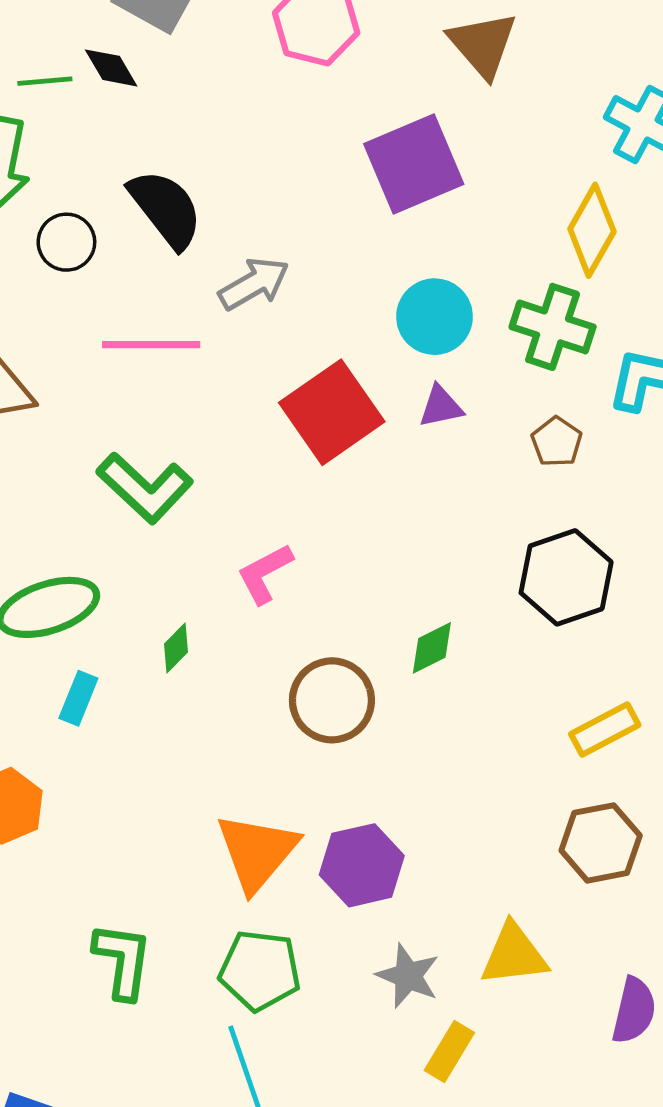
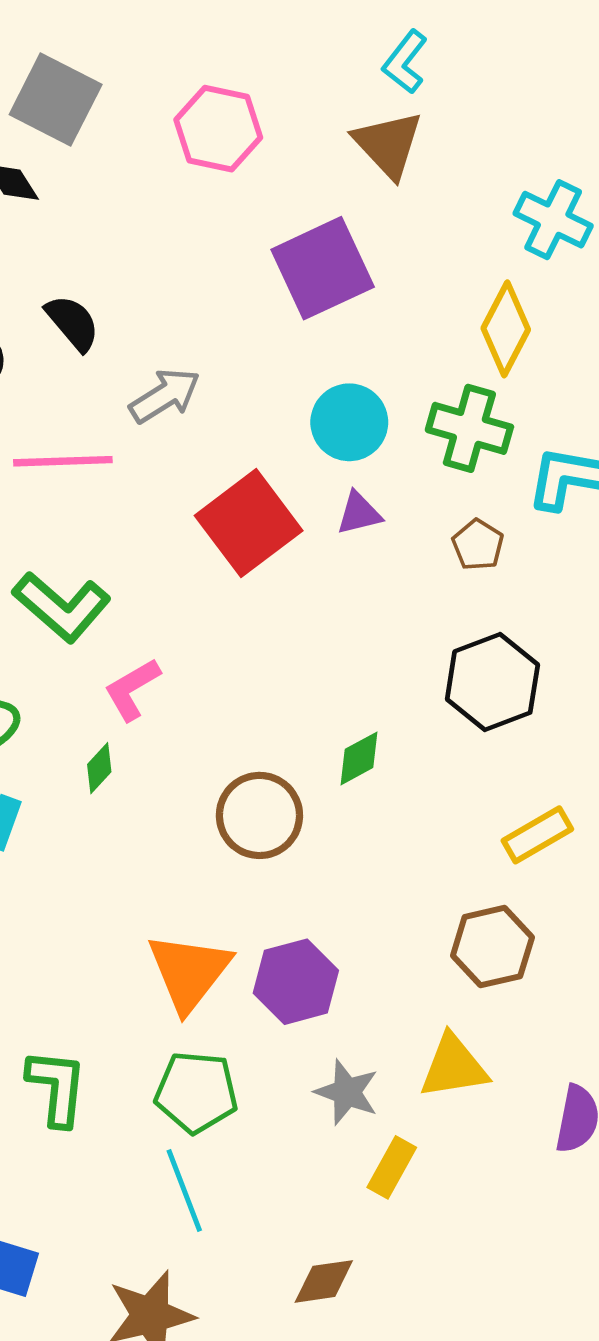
black semicircle: (166, 209) -> (73, 323), size x0.7
pink L-shape: (265, 574) -> (132, 689), moved
brown hexagon: (601, 843) -> (492, 947), moved

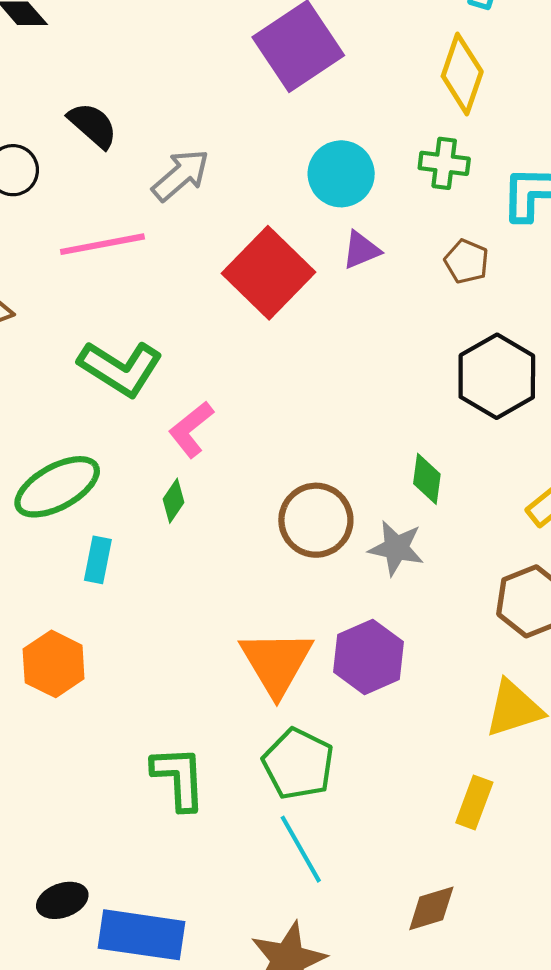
green cross: (469, 428) -> (444, 163), size x0.7
green diamond: (359, 758) -> (427, 479), moved, turned -45
green pentagon: (196, 1092) -> (298, 764), turned 30
gray star: (347, 1092) -> (396, 548), moved

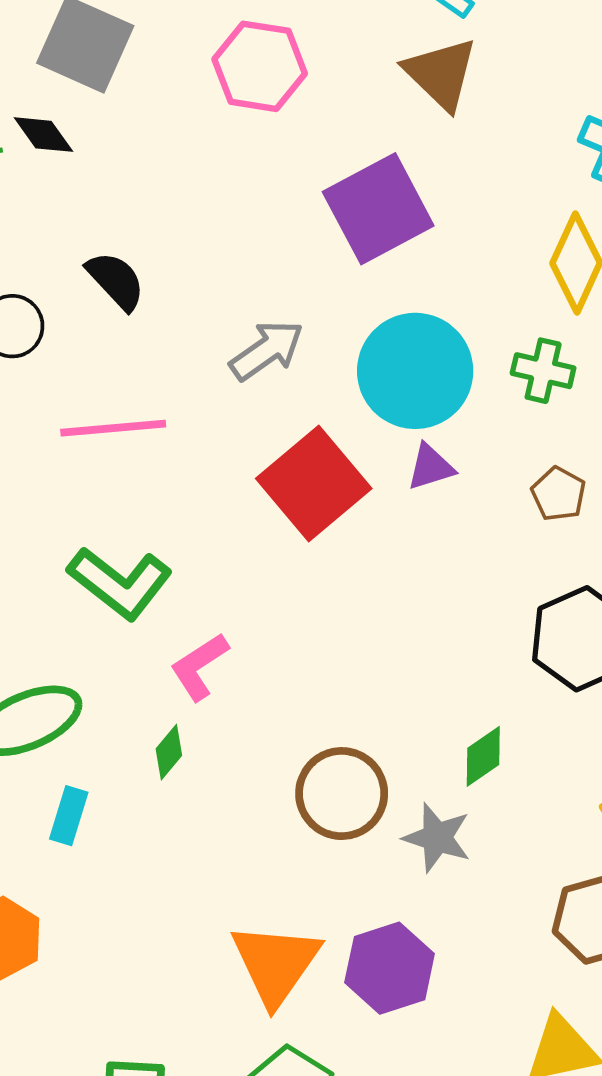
cyan circle: (341, 174) -> (415, 371), size x1.4
gray arrow: (181, 175) -> (267, 350), moved
green diamond: (427, 479) -> (483, 756), turned 42

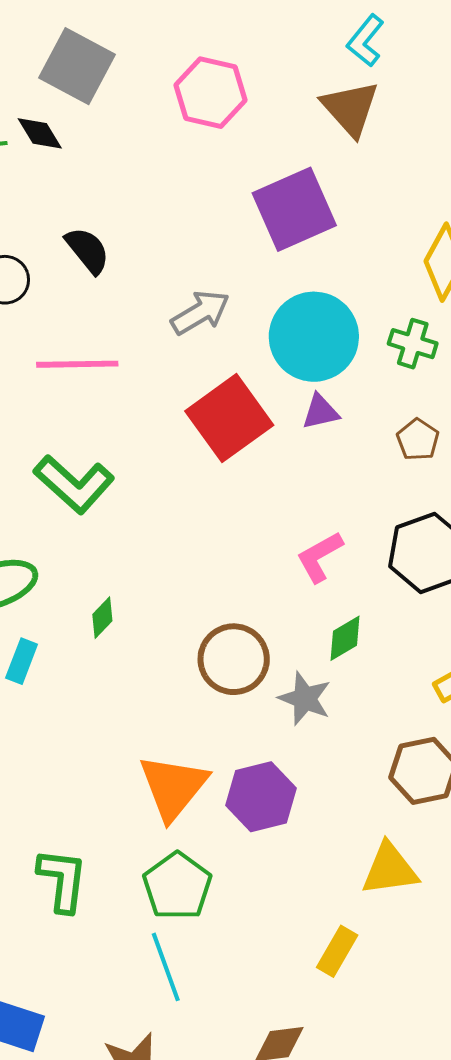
pink L-shape: (199, 667) -> (320, 557), moved

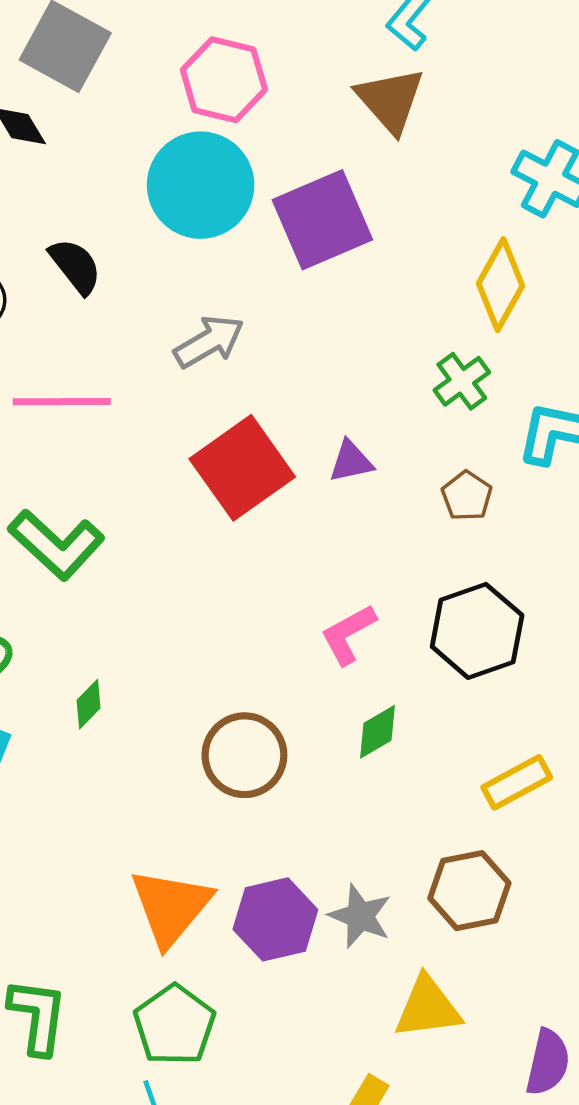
cyan circle: (314, 337) -> (201, 185), moved
green cross: (413, 344) -> (462, 381), turned 36
gray star: (305, 699) -> (360, 916), moved

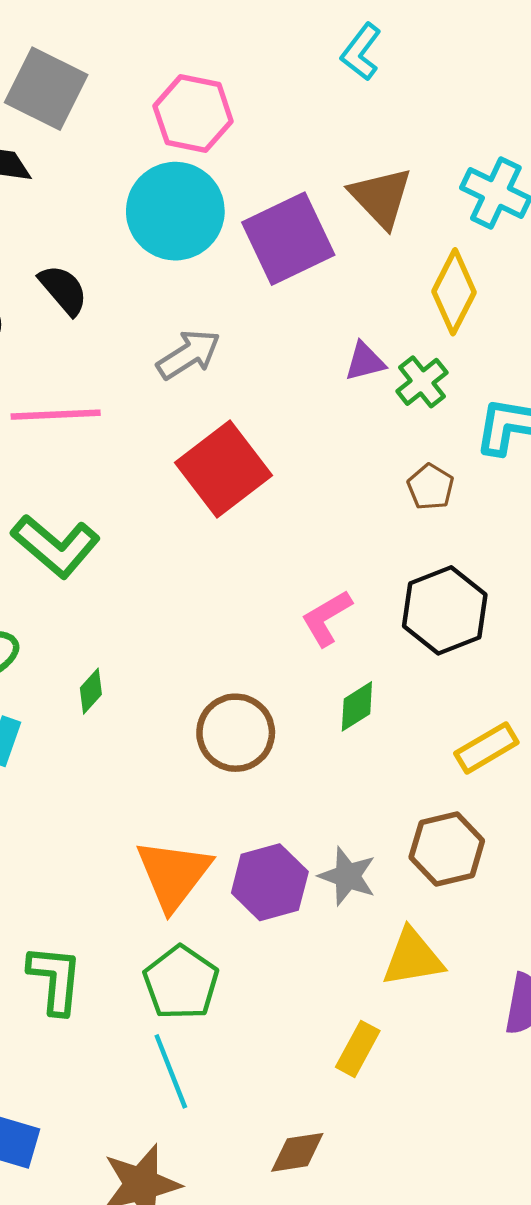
brown triangle: (390, 100) -> (381, 197), moved
purple triangle: (351, 461) -> (365, 362), moved

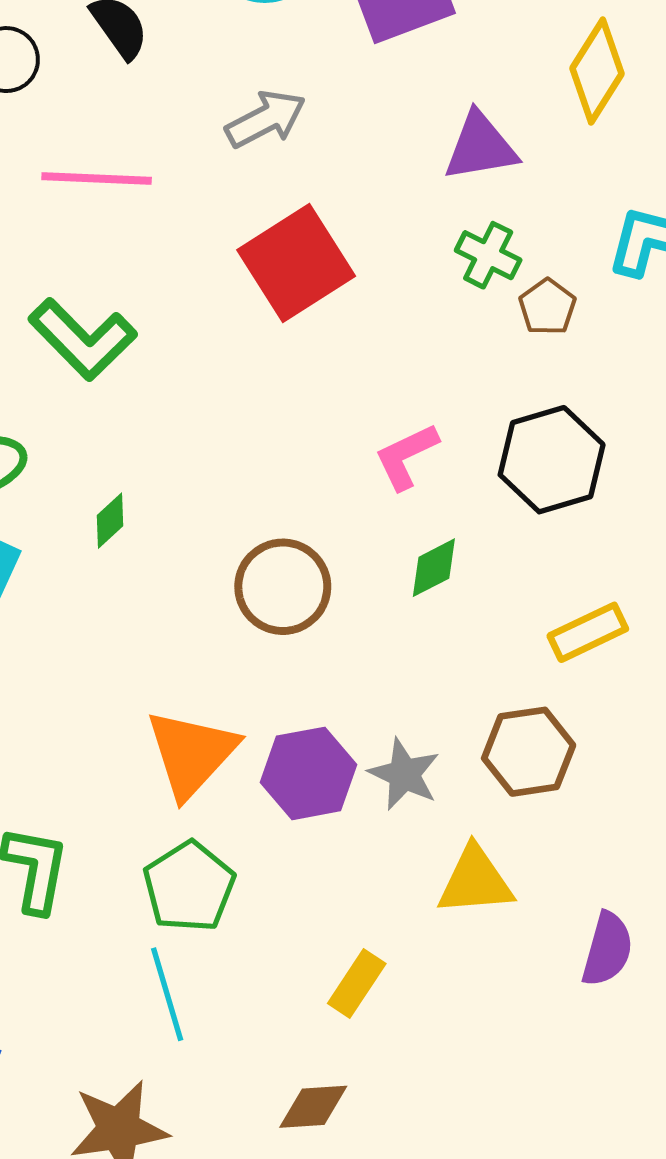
purple triangle: (365, 362) -> (480, 147), size x1.5
green cross: (422, 382) -> (488, 255), moved, turned -30
yellow rectangle: (358, 1049) -> (357, 983), moved

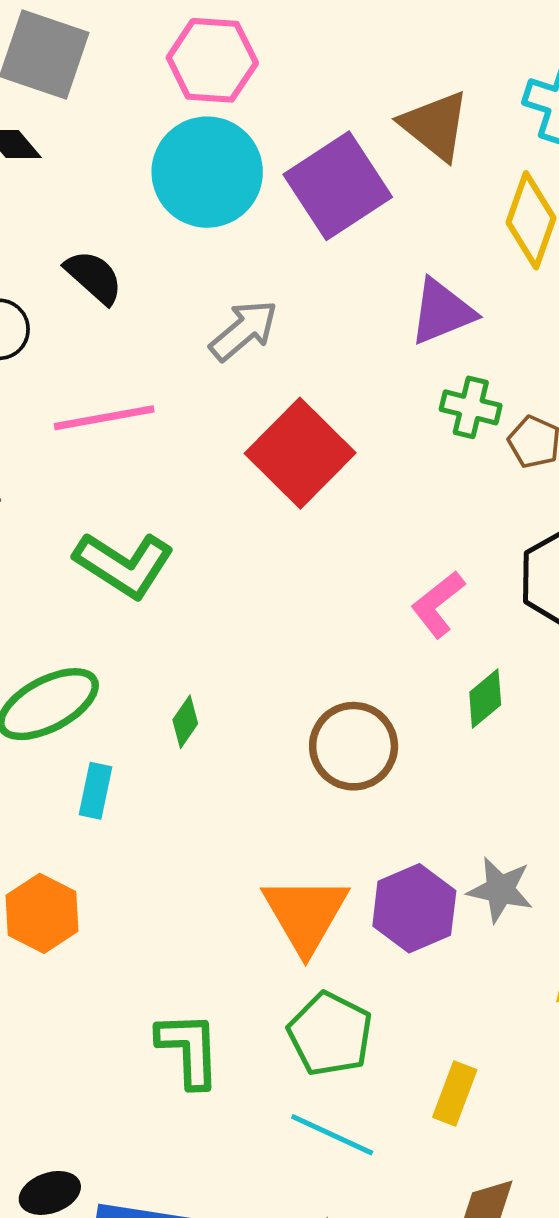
yellow rectangle: (357, 983) -> (455, 1093), moved
cyan line: (167, 994) -> (332, 1135), turned -36

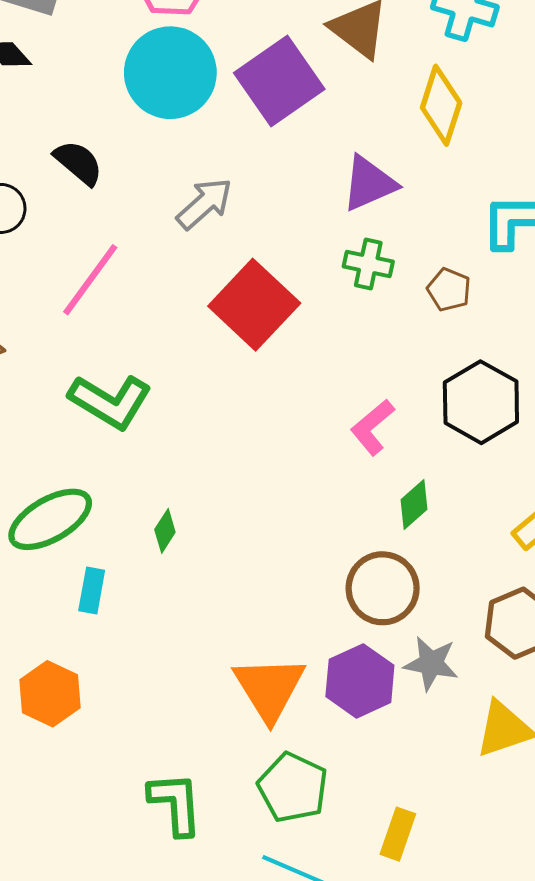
green cross: (471, 407) -> (368, 264), moved
pink line: (104, 418) -> (90, 280), turned -42
brown circle: (354, 746) -> (383, 588), moved

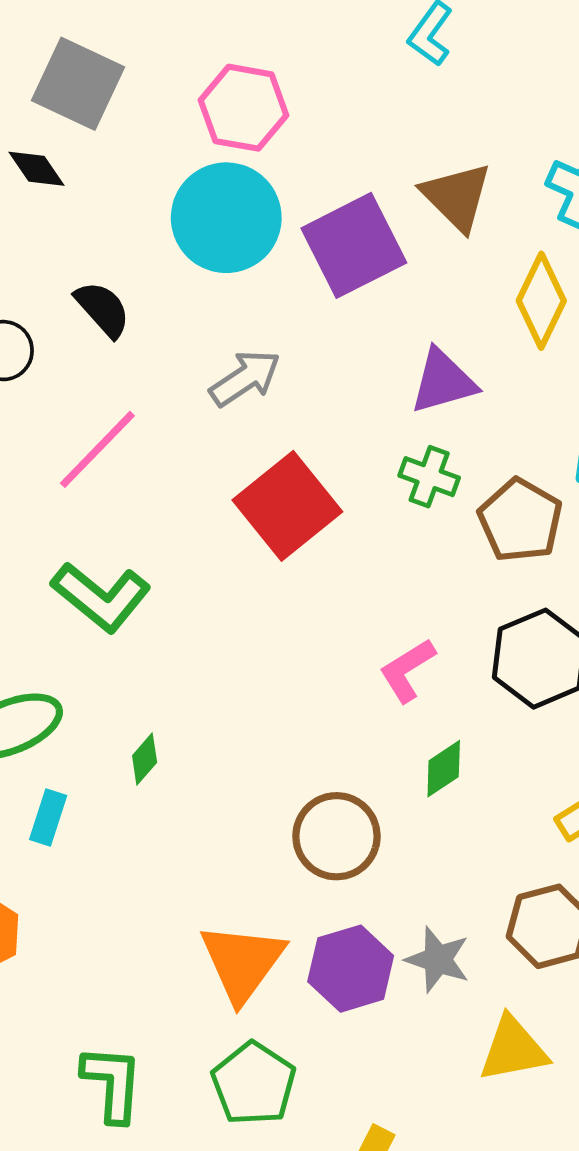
brown pentagon: (449, 290) -> (520, 520), size x1.6
brown circle: (383, 588) -> (336, 836), moved

